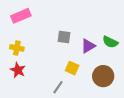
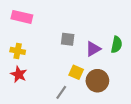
pink rectangle: (21, 16) -> (22, 17), turned 36
green semicircle: (110, 42) -> (117, 45), turned -105
brown circle: (103, 76) -> (97, 81), moved

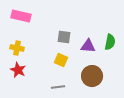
purple triangle: (93, 49) -> (88, 46), turned 35
yellow square: (76, 72) -> (61, 60), moved
gray line: (61, 92) -> (58, 87), turned 48

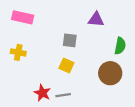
purple triangle: (88, 46) -> (96, 20), moved
red star: (18, 70) -> (42, 93), moved
brown circle: (92, 76) -> (110, 73), moved

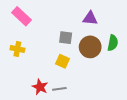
pink rectangle: (23, 17) -> (21, 16), turned 30
brown circle: (110, 73) -> (90, 47), moved

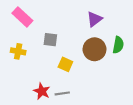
purple triangle: (90, 18) -> (94, 19), turned -42
gray square: (66, 38) -> (50, 40), moved

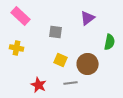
gray square: (50, 40) -> (56, 32), moved
brown circle: (94, 49) -> (88, 64), moved
gray line: (62, 93) -> (71, 83), moved

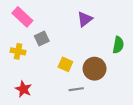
purple triangle: (88, 18) -> (85, 19), moved
gray square: (56, 32) -> (42, 38), moved, turned -32
red star: (39, 85) -> (23, 89), moved

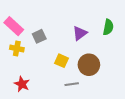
pink rectangle: (22, 17) -> (14, 26), moved
purple triangle: (85, 19) -> (80, 33), moved
green semicircle: (118, 45) -> (108, 27), moved

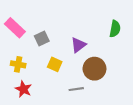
purple triangle: (80, 33) -> (78, 45), moved
yellow cross: (17, 48) -> (18, 64), moved
yellow square: (61, 61) -> (55, 64), moved

